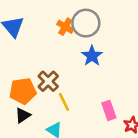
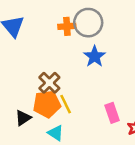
orange cross: (65, 27) -> (67, 26), turned -35
orange pentagon: (23, 91) -> (47, 104), moved

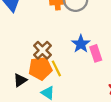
blue star: (95, 56) -> (81, 44), moved
pink rectangle: (112, 113) -> (96, 53), moved

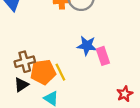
blue star: (81, 44) -> (87, 46), turned -30
brown cross: (42, 50) -> (25, 62), moved, turned 30

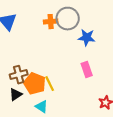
blue star: (87, 46) -> (87, 38), moved
orange pentagon: (43, 72) -> (35, 84), turned 30

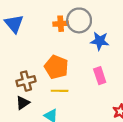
orange pentagon: (35, 84) -> (56, 67), moved
yellow line: (50, 84) -> (60, 91), turned -63

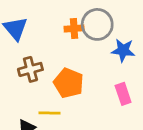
brown cross: (26, 81) -> (30, 69), moved
yellow line: (60, 91) -> (50, 113), moved

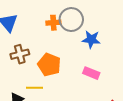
pink rectangle: (123, 94) -> (91, 73), turned -49

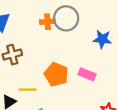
blue star: (91, 39) -> (102, 39), moved
orange pentagon: (49, 65) -> (56, 74), moved

